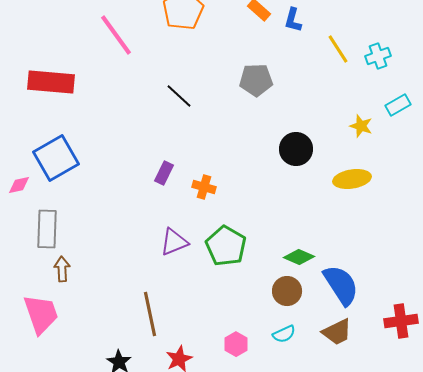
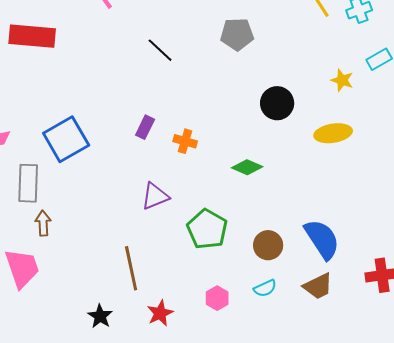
blue square: (56, 158) -> (66, 139), moved
green pentagon: (226, 246) -> (207, 229), moved
green diamond: (299, 257) -> (247, 167), moved

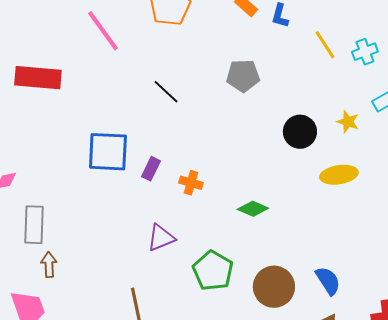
black circle: (277, 103) -> (300, 132), moved
blue square: (66, 139) -> (108, 152), moved, turned 33
blue semicircle: (322, 239) -> (328, 281), size x0.7
brown circle: (268, 245) -> (274, 287), size x1.4

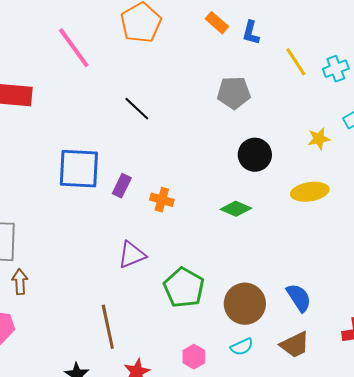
gray pentagon: (243, 76) -> (234, 93), moved
yellow star: (348, 122) -> (319, 139), turned -30
black circle: (300, 132) -> (255, 155), moved
green diamond: (253, 209) -> (236, 209), moved

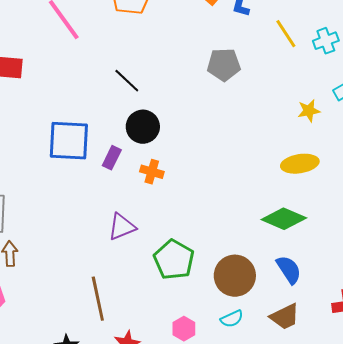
black circle: (255, 155) -> (143, 127), moved
green diamond: (236, 209) -> (284, 219), moved, size x1.4

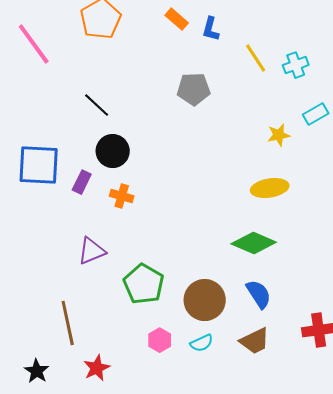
pink hexagon: (184, 329) -> (160, 340), moved

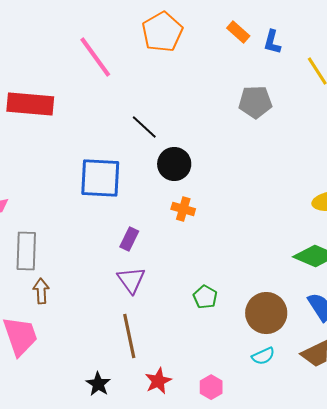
black line: (97, 105) -> (144, 127), moved
purple rectangle: (82, 182) -> (129, 239), moved
purple triangle: (92, 251) -> (131, 280), moved, turned -44
green pentagon: (144, 284) -> (205, 297), size x0.6
pink hexagon: (160, 340) -> (211, 387), moved

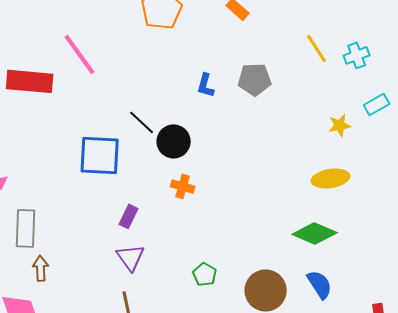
blue L-shape: (272, 42) -> (206, 85), moved
pink line: (95, 57) -> (80, 54), moved
black line: (144, 127) -> (142, 122), moved

